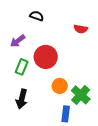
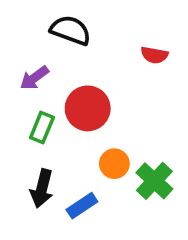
black semicircle: (37, 16) -> (71, 30), size x1.5
blue rectangle: (66, 114) -> (82, 206), moved, turned 49

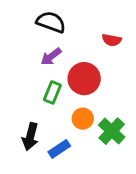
purple arrow: (34, 78) -> (51, 57), moved
red circle: (88, 108) -> (84, 79), moved
green rectangle: (42, 127) -> (52, 92), moved

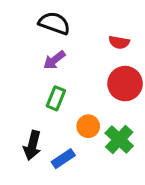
red circle: (84, 79) -> (125, 84), moved

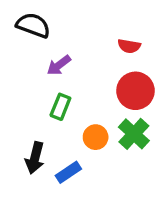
black semicircle: (54, 23) -> (33, 25), moved
green cross: (119, 139) -> (134, 134), moved

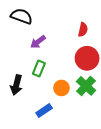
red semicircle: (129, 46) -> (83, 30), turned -88
black arrow: (35, 158) -> (16, 85), moved

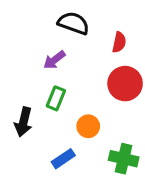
black semicircle: (22, 16) -> (74, 23), moved
green cross: (86, 86) -> (124, 159), moved, turned -30

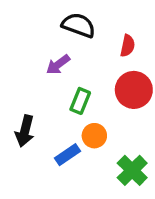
green rectangle: (56, 98) -> (80, 101), moved
blue rectangle: (63, 159) -> (68, 155), moved
green cross: (124, 159) -> (132, 170), turned 32

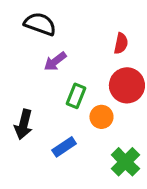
black semicircle: (79, 25) -> (40, 24), moved
orange circle: (94, 136) -> (101, 117), moved

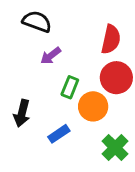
red semicircle: (121, 43) -> (111, 39), size x1.5
orange circle: (101, 117) -> (93, 106), size x1.4

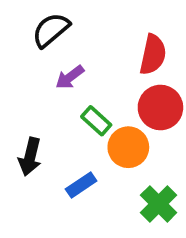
black semicircle: (37, 22) -> (51, 30), turned -60
green rectangle: (70, 87) -> (96, 121), turned -70

